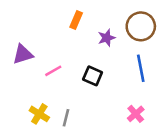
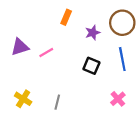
pink line: (53, 71) -> (46, 52), moved
black square: (93, 76) -> (91, 66), moved
yellow cross: (39, 114) -> (23, 99), moved

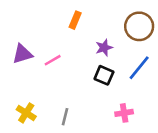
purple star: (93, 33) -> (104, 48), moved
blue line: (122, 59) -> (139, 68), turned 50
pink cross: (118, 99) -> (124, 113), moved, turned 32

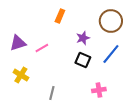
yellow cross: (26, 113) -> (21, 75), moved

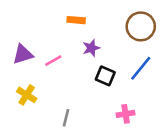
orange rectangle: (60, 16) -> (76, 20), turned 72
purple star: (83, 38) -> (91, 48), moved

